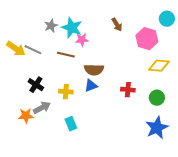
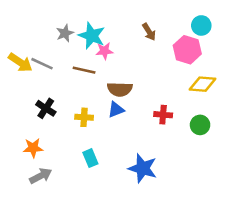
cyan circle: (167, 19) -> (201, 25), moved
gray arrow: (42, 108) -> (41, 176), moved
blue star: (157, 128) -> (143, 168), moved, turned -30

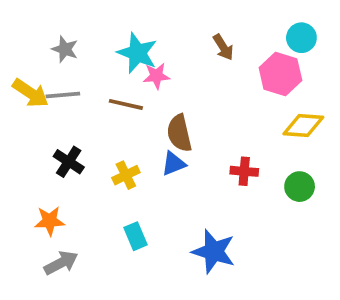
gray star: (65, 33) -> (65, 49), moved, turned -30
gray line: (42, 64) -> (63, 95), turned -30
brown semicircle: (120, 89) -> (179, 133), turned 75
yellow cross: (84, 117) -> (126, 175), turned -30

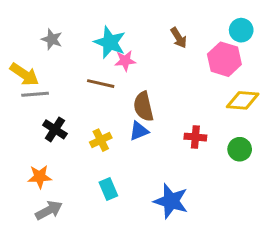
gray line: (63, 95) -> (35, 94), moved

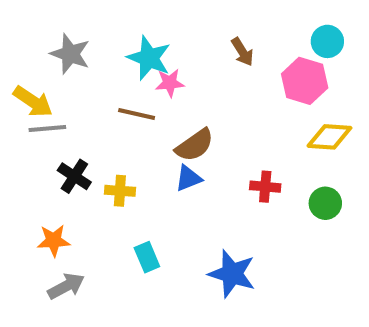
gray star: (52, 39) -> (70, 54), size x1.4
brown semicircle: (143, 106) -> (195, 145), turned -112
yellow cross: (101, 140) -> (120, 191), moved, turned 30

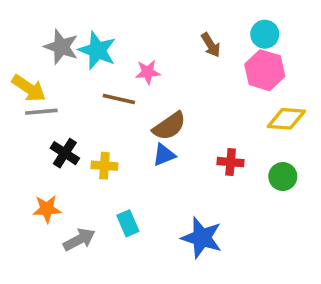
cyan circle: (327, 41) -> (265, 34), moved
cyan star: (149, 58) -> (97, 50), moved
gray arrow: (66, 286) -> (79, 240), moved

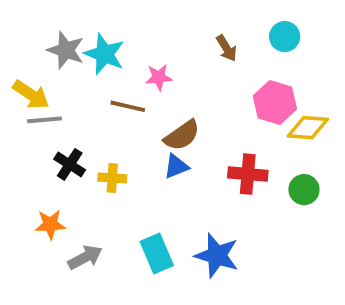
pink hexagon: (265, 70) -> (275, 102), moved
red cross: (231, 162) -> (248, 174), size x1.4
cyan rectangle: (128, 223) -> (157, 254), moved, size x1.4

